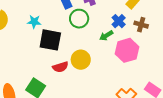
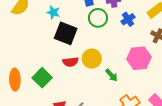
blue cross: (119, 21) -> (128, 19), moved
green arrow: (106, 36) -> (112, 75), moved, turned -112

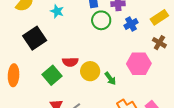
black square: (66, 33) -> (35, 38), moved, turned 30
yellow circle: (92, 59) -> (90, 71), moved
green square: (42, 78) -> (52, 75), moved

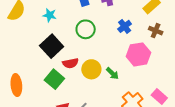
green circle: (101, 20) -> (86, 29), moved
blue cross: (131, 24) -> (125, 26), moved
black square: (35, 38) -> (52, 46), moved

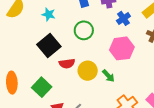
blue cross: (125, 26) -> (123, 18), moved
pink hexagon: (138, 54) -> (122, 48), moved
green square: (54, 79) -> (42, 87), moved

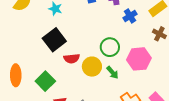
green circle: (84, 30) -> (110, 47), moved
pink hexagon: (122, 48) -> (139, 59), moved

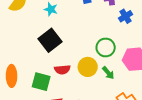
red semicircle: (72, 59) -> (62, 70), moved
green square: (45, 81) -> (41, 82), turned -30

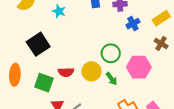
black square: (50, 40) -> (38, 44), moved

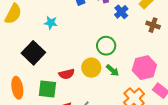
cyan star: (59, 11) -> (51, 23), moved
pink hexagon: (139, 67) -> (144, 68), moved

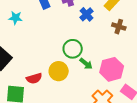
cyan star: (51, 23) -> (16, 18), moved
green arrow: (113, 70) -> (86, 64), moved

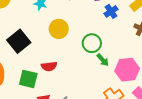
yellow circle: (59, 71) -> (59, 29), moved

